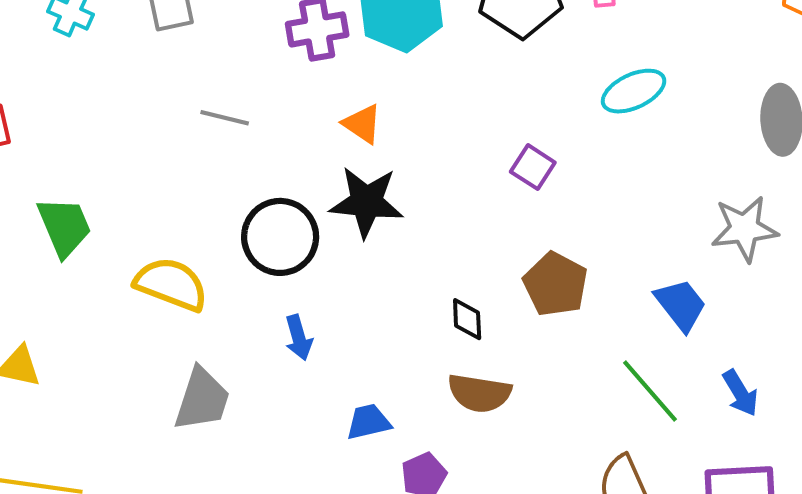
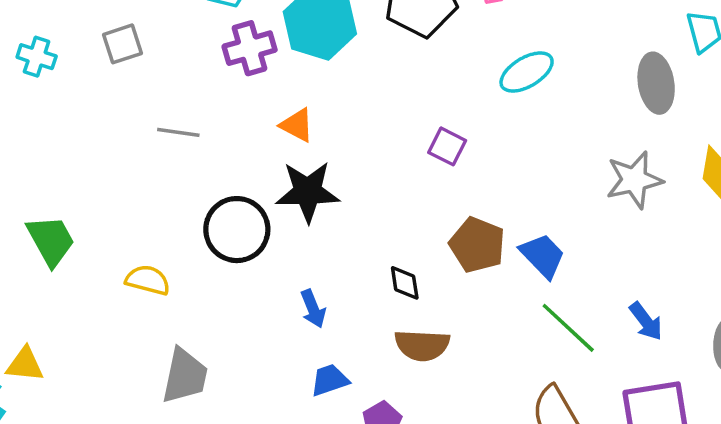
yellow semicircle: (171, 284) -> (148, 280), size x0.7
blue trapezoid: (681, 305) -> (543, 256), moved
blue arrow: (299, 338) -> (313, 309), moved

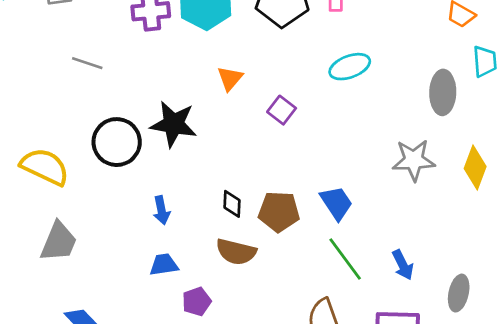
orange triangle: (297, 125) -> (230, 78), moved, turned 32
brown pentagon: (477, 245) -> (279, 212), moved, turned -30
yellow semicircle: (148, 280) -> (45, 167), size x1.5

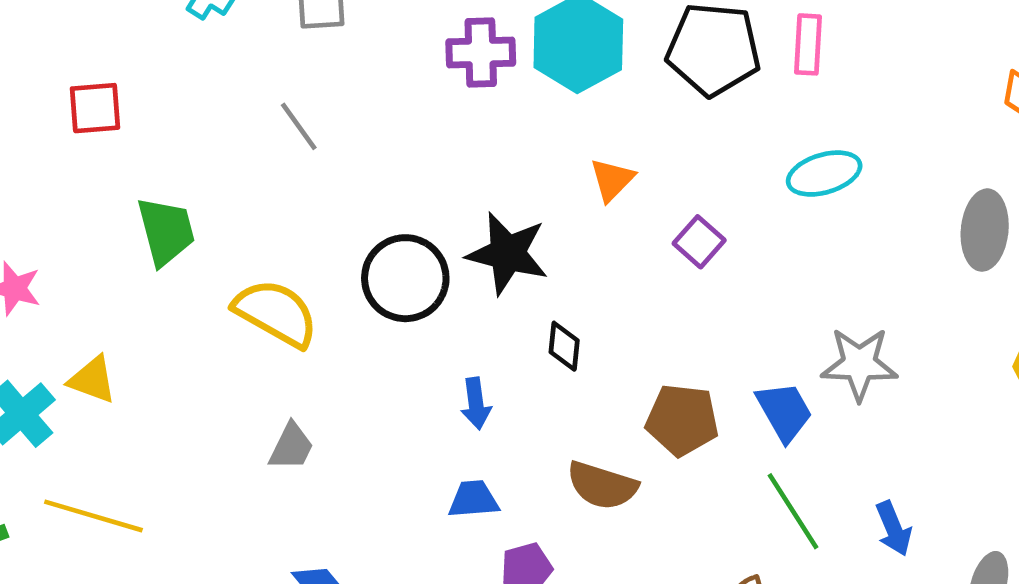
gray line: (87, 63) -> (299, 126), moved, turned 32
gray star: (414, 160) -> (859, 364), moved
black diamond: (232, 204) -> (564, 346), moved
gray trapezoid: (59, 242) -> (291, 447), size x0.7

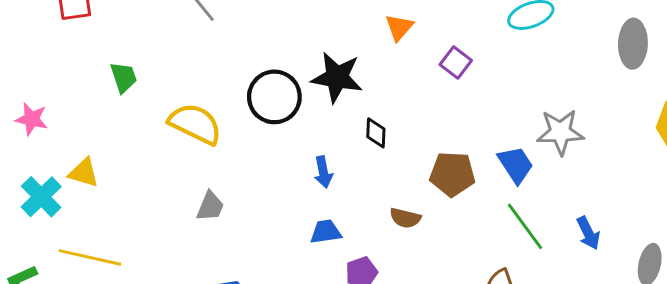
green trapezoid: (166, 231) -> (124, 77), size x0.7
brown semicircle: (602, 485) -> (405, 218), size x0.7

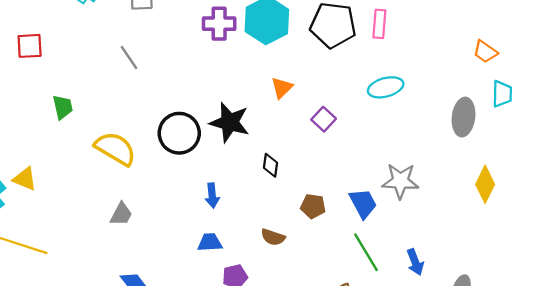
black diamond: (376, 133) -> (271, 165), moved
brown pentagon: (452, 174) -> (313, 206), size x0.7

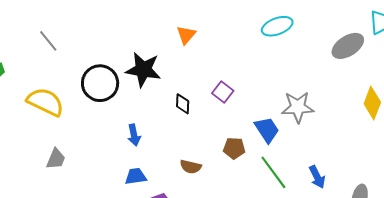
gray line: (129, 58) -> (48, 41), moved
gray ellipse: (463, 117) -> (348, 46), turned 56
purple square: (324, 119) -> (223, 92), moved
brown pentagon: (313, 206) -> (234, 148), moved

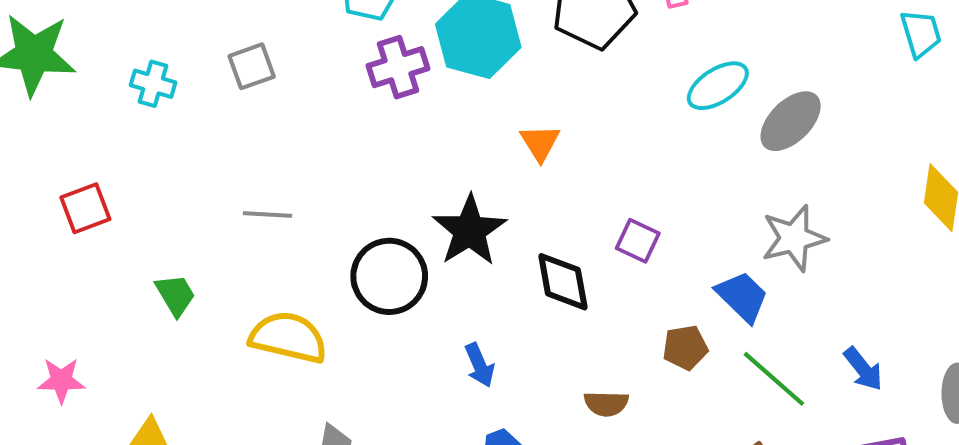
gray line: (48, 41) -> (268, 215), turned -35
gray ellipse: (348, 46) -> (791, 121), moved
black star: (143, 70) -> (470, 230), turned -30
black diamond: (183, 104) -> (563, 282), size x1.5

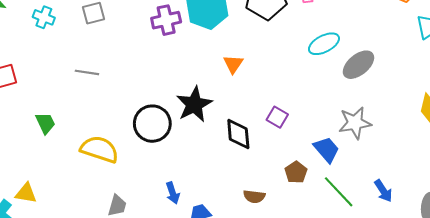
gray line: (268, 215) -> (87, 72), moved
brown pentagon: (685, 348) -> (296, 172), turned -30
blue arrow: (479, 365) -> (173, 193), moved

